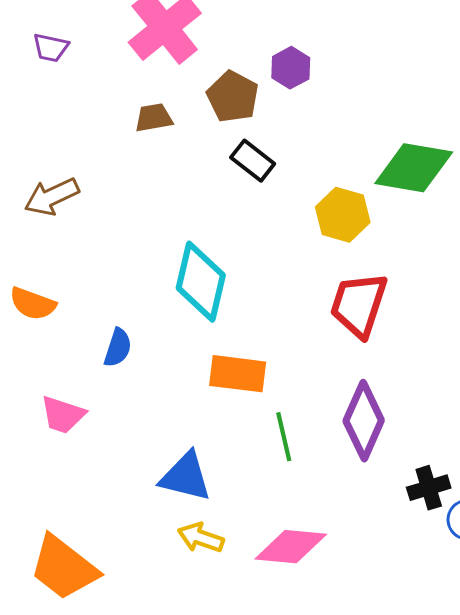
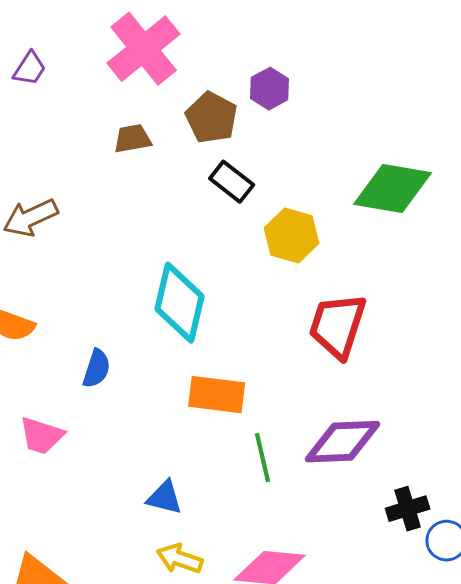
purple trapezoid: (51, 48) -> (30, 69), turned -69
yellow hexagon: (343, 215) -> (292, 236), moved
purple diamond: (364, 421) -> (343, 442), turned 64
blue triangle: (186, 477) -> (165, 498), size x0.7

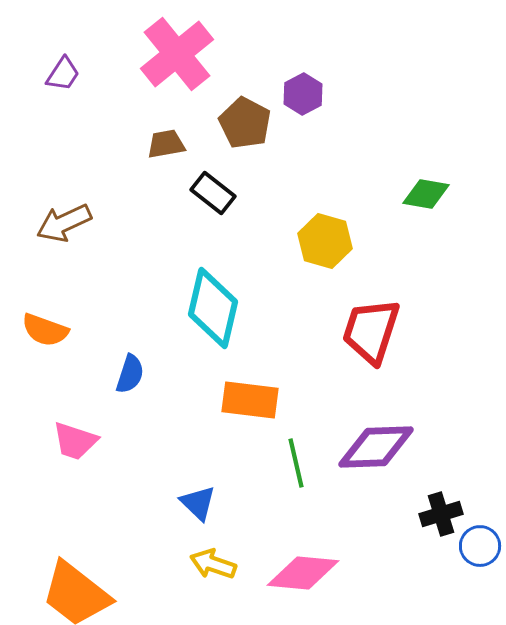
black rectangle: (232, 182) -> (213, 193), moved
green diamond: (393, 189) -> (426, 194), size x0.6
blue triangle: (165, 498) -> (198, 503), turned 30

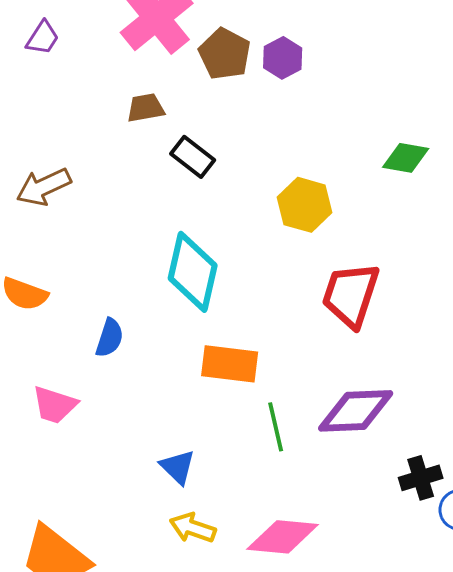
brown pentagon: (245, 123) -> (225, 54), moved

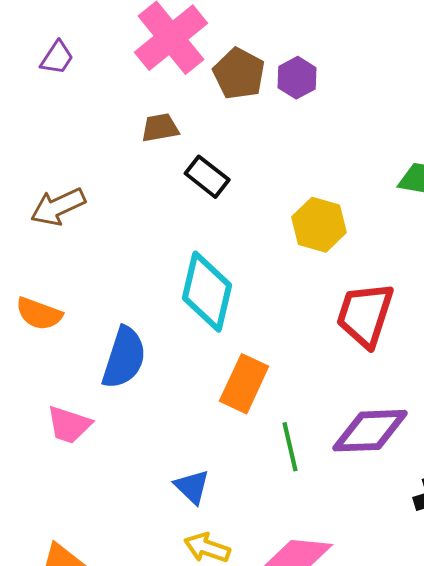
blue semicircle: (110, 338) -> (124, 358), size x1.6
orange rectangle: (230, 364) -> (244, 384), turned -72

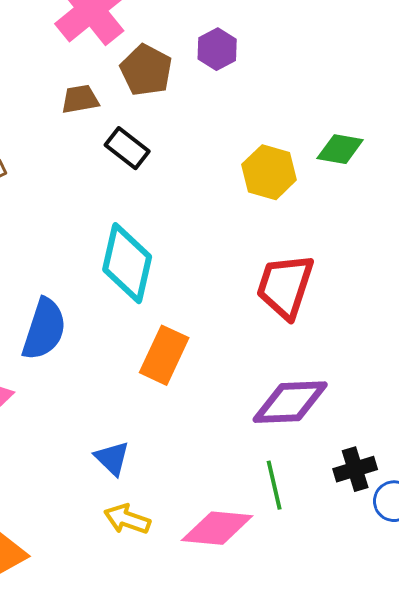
brown pentagon: (239, 74) -> (146, 70), moved
yellow hexagon: (319, 225) -> (269, 172), moved
green line: (290, 447) -> (274, 485), moved

